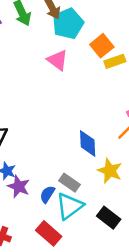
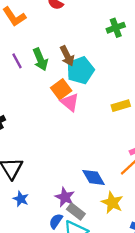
orange square: (102, 46) -> (61, 89), moved
blue diamond: (88, 143) -> (93, 177), turned -30
purple star: (19, 187) -> (65, 197), moved

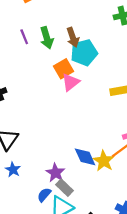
pink triangle: (70, 102) -> (70, 82), turned 36
yellow star: (112, 203) -> (104, 161), moved

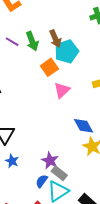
purple line: (24, 37) -> (12, 42), turned -32
pink triangle: (70, 82) -> (62, 90), moved
blue diamond: (85, 157) -> (84, 126), moved

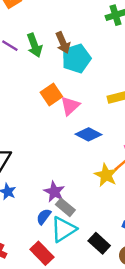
orange square: (49, 67) -> (51, 94), moved
blue diamond: (84, 126) -> (89, 134), moved, turned -35

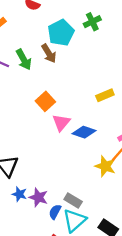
cyan pentagon: (76, 59) -> (61, 33), moved
pink triangle: (70, 106) -> (61, 123), moved
purple star: (54, 192) -> (38, 197), moved

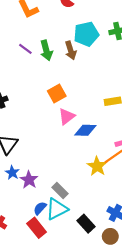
blue diamond: (84, 132) -> (85, 130), turned -30
blue semicircle: (55, 212) -> (40, 208), moved

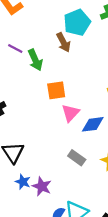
green arrow: (46, 50) -> (35, 60), moved
orange square: (57, 94) -> (56, 90), turned 30
gray rectangle: (60, 190) -> (77, 158), moved

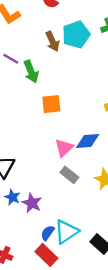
brown arrow: (63, 42) -> (52, 41), moved
pink triangle: (70, 113) -> (64, 148), moved

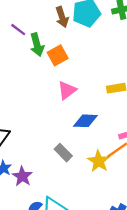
orange square: (51, 104) -> (58, 55), moved, turned -30
pink triangle: (64, 148) -> (67, 90), moved

